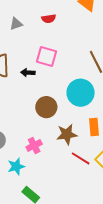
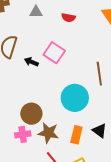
brown circle: (46, 107) -> (31, 114), moved
pink cross: (34, 145) -> (23, 134), moved

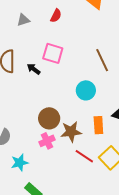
red semicircle: (68, 18) -> (56, 16), turned -56
black arrow: (31, 62) -> (34, 69), turned 32
cyan circle: (75, 98) -> (86, 90), size x0.7

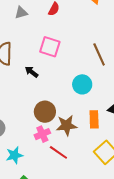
black arrow: (34, 69) -> (32, 72), moved
red line: (84, 156) -> (58, 152), moved

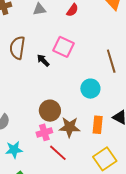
black arrow: (32, 72) -> (43, 60), moved

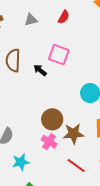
pink cross: (44, 132) -> (49, 142), turned -35
red line: (58, 153) -> (76, 165), moved

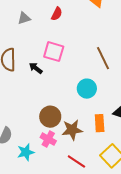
cyan star: (21, 162) -> (26, 152), moved

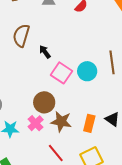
pink square: (54, 52) -> (61, 73), moved
cyan circle: (87, 89) -> (87, 71), moved

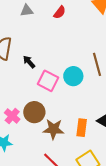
pink cross: (36, 123) -> (12, 116), moved

